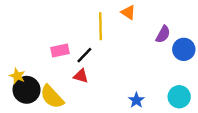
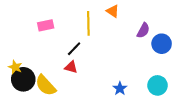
pink rectangle: (60, 50) -> (46, 25), moved

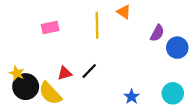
black line: (74, 49) -> (89, 71), moved
red triangle: (71, 67) -> (65, 73), moved, turned -32

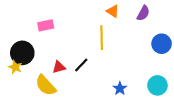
yellow line: (97, 25) -> (102, 38), moved
purple semicircle: (157, 33) -> (143, 13), moved
black circle: (26, 87) -> (22, 53), moved

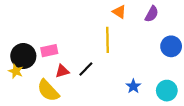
pink rectangle: (46, 25) -> (49, 51), moved
blue star: (120, 88) -> (133, 86), moved

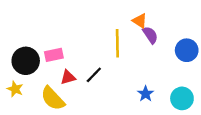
orange triangle: (119, 12) -> (140, 21), moved
purple semicircle: (152, 14) -> (150, 35), moved, turned -63
yellow star: (16, 71) -> (15, 89), moved

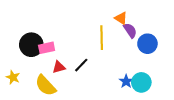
blue circle: (187, 50) -> (147, 44), moved
black circle: (26, 61) -> (31, 45), moved
cyan circle: (182, 98) -> (141, 82), moved

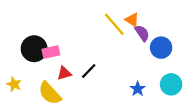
yellow line: (102, 38) -> (114, 24), moved, turned -40
cyan circle: (141, 82) -> (171, 84), moved

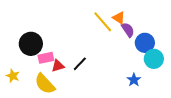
pink rectangle: (51, 52) -> (46, 58), moved
cyan circle: (171, 84) -> (154, 59), moved
blue star: (138, 89) -> (134, 80), moved

